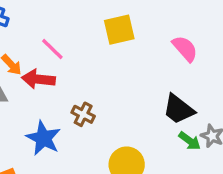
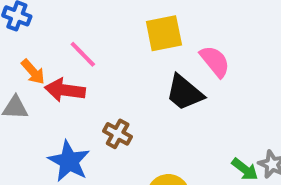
pink semicircle: (185, 49) -> (215, 61), moved
black trapezoid: (179, 109) -> (185, 93), moved

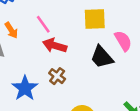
red arrow: (65, 90) -> (55, 45), moved

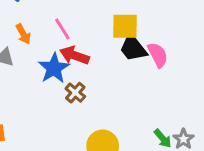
black trapezoid: (102, 57) -> (133, 48), moved
blue star: (25, 88) -> (54, 68), moved

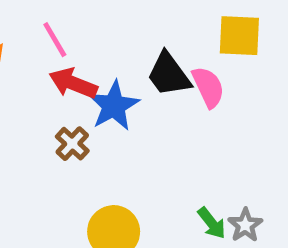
yellow square: (125, 26) -> (239, 36), moved
blue star: (54, 68) -> (114, 106), moved

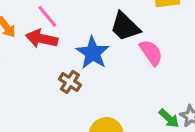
red arrow: (73, 83) -> (42, 39), moved
pink semicircle: (208, 87) -> (151, 53), moved

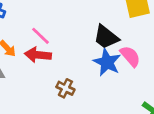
blue star: (93, 53) -> (107, 62), moved

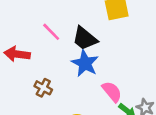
pink line: (41, 36) -> (51, 32), moved
pink semicircle: (130, 56) -> (112, 92), moved

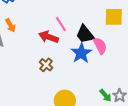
red arrow: (17, 54) -> (49, 37), moved
pink semicircle: (112, 92) -> (100, 46), moved

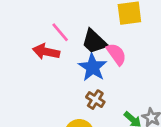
brown cross: (46, 65) -> (95, 100), moved

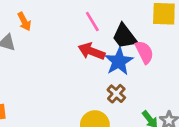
red arrow: (46, 52) -> (91, 51), moved

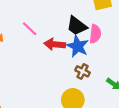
pink line: (92, 21) -> (30, 29), moved
pink semicircle: (144, 52) -> (95, 34), turned 48

